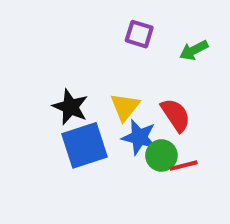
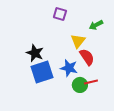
purple square: (139, 34) -> (60, 14), moved
yellow triangle: (125, 107) -> (78, 41), moved
green circle: (161, 155) -> (80, 85), moved

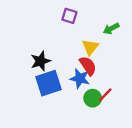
black star: (35, 53) -> (40, 61), turned 30
red semicircle: (87, 57) -> (88, 66), moved
red line: (91, 82) -> (105, 95), turned -32

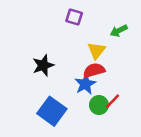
red semicircle: (88, 66) -> (94, 70), turned -72
blue star: (80, 78) -> (85, 84), turned 30
blue square: (49, 83) -> (52, 111), moved, turned -36

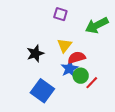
green arrow: (119, 31) -> (97, 25), size x1.6
yellow triangle: (96, 51) -> (65, 45), moved
green circle: (99, 105) -> (81, 76), moved

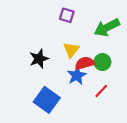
green circle: (81, 76) -> (102, 62), moved

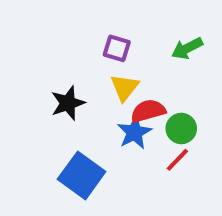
purple square: (67, 15) -> (117, 48), moved
green arrow: (107, 28) -> (187, 48), size x0.7
green circle: (102, 62) -> (181, 128), moved

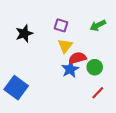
black star: (68, 103) -> (24, 34), moved
red line: (177, 160) -> (98, 93), moved
blue square: (82, 175) -> (16, 88), moved

